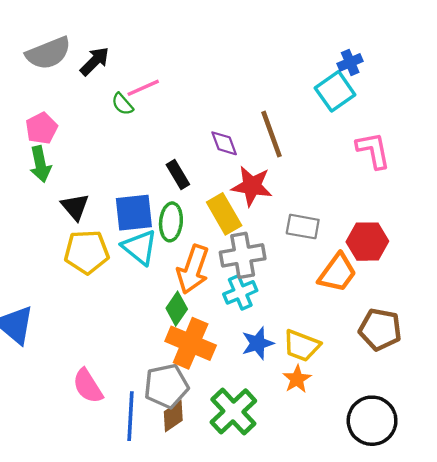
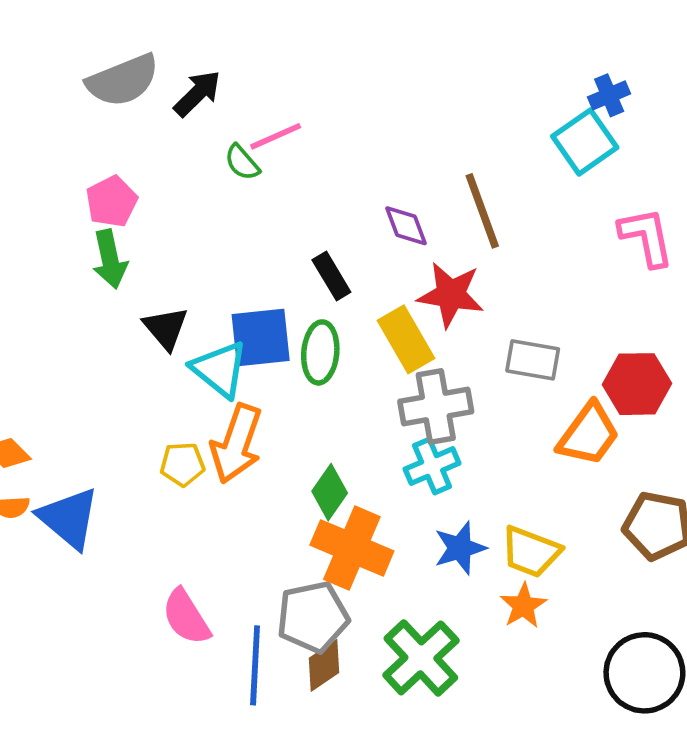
cyan triangle: (140, 247) -> (220, 369), moved
yellow pentagon: (87, 252) -> (182, 464), moved, size x0.6
orange arrow: (193, 269) -> (236, 444), moved

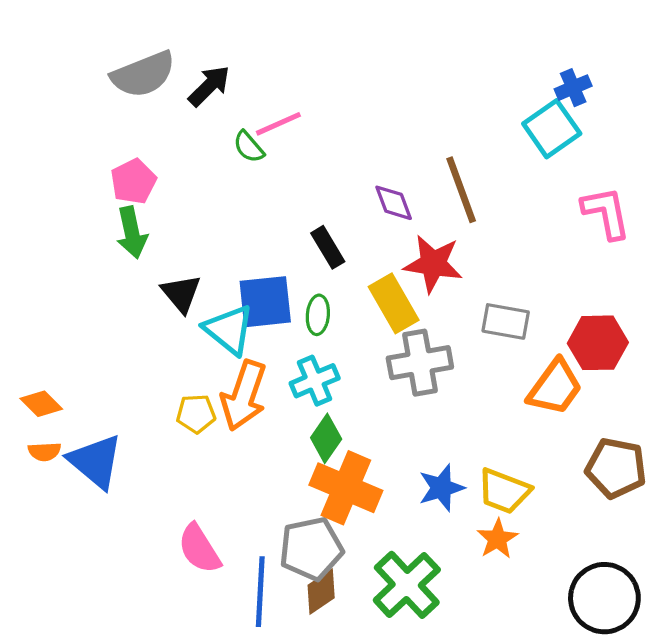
green ellipse: (320, 352) -> (318, 315), size x0.7
cyan cross: (432, 466) -> (315, 381), moved

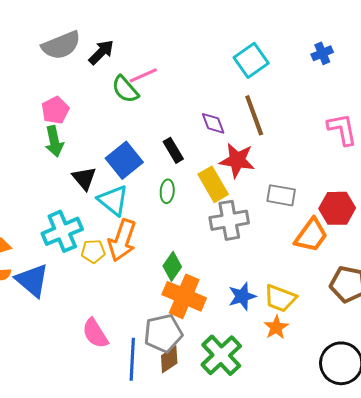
cyan square: (552, 129) -> (251, 60), moved
green semicircle: (249, 147) -> (125, 89), size x1.4
blue square: (265, 302) -> (124, 160), moved, turned -33
cyan cross: (315, 381) -> (62, 231), moved, size x1.4

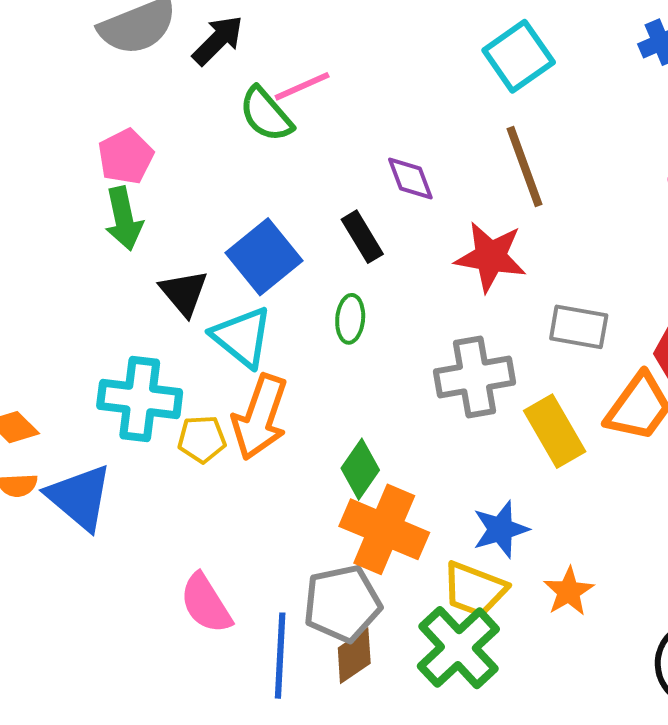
purple diamond: (213, 123) -> (410, 179), moved
yellow rectangle: (213, 184) -> (555, 431), moved
cyan cross: (62, 231) -> (140, 399), turned 30
yellow trapezoid: (280, 298) -> (474, 589), moved

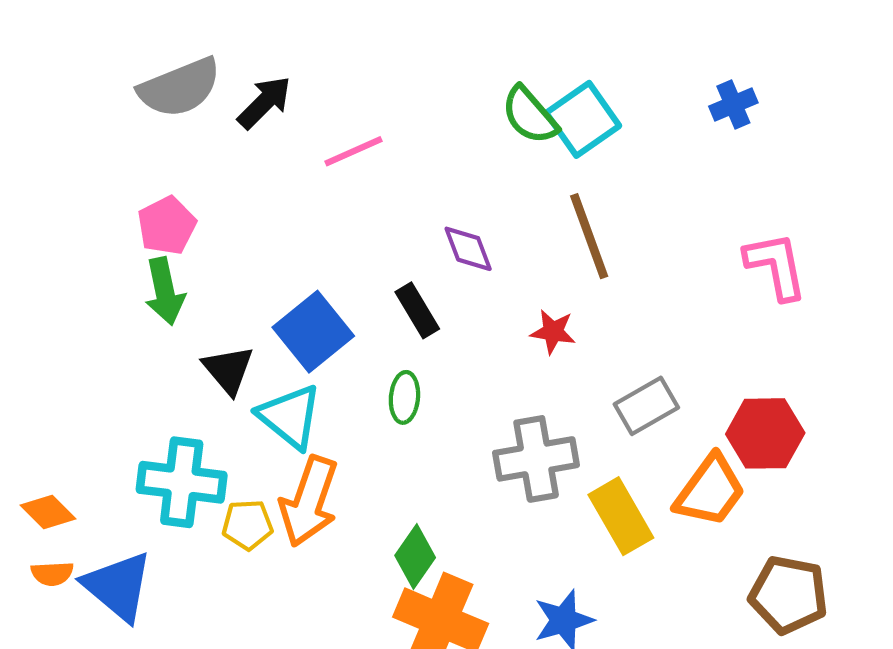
green semicircle: (266, 114) -> (530, 115), moved
red star: (490, 257) -> (553, 332), size x0.6
gray rectangle: (579, 327) -> (646, 406), turned -40

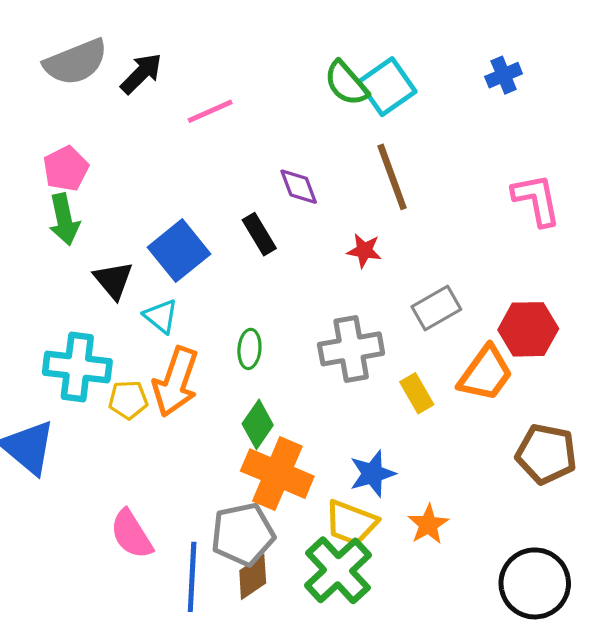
green ellipse: (404, 397) -> (249, 349), moved
cyan triangle: (290, 416) -> (161, 316), size x0.7
yellow rectangle: (621, 516) -> (417, 393), size x0.7

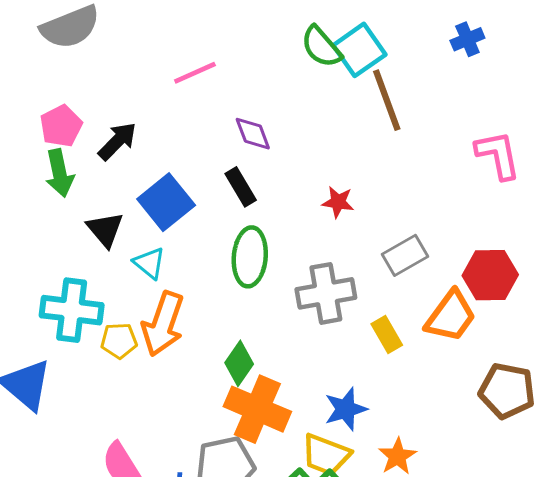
black arrow: (141, 74) -> (117, 141), moved
brown line: (392, 177) -> (387, 100), moved
purple diamond: (299, 187) -> (253, 134), moved
green ellipse: (249, 349) -> (250, 257), moved, size x1.6

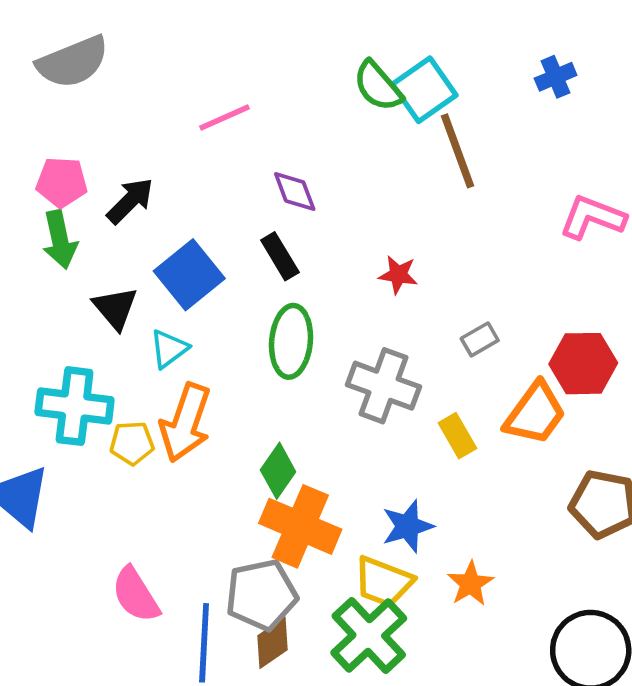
pink pentagon: (61, 126) -> (62, 182), turned 30
pink L-shape: (498, 155) -> (593, 217), turned -58
gray rectangle: (405, 255) -> (480, 339), size x0.7
cyan triangle: (149, 263) -> (169, 349), turned 44
gray cross: (326, 293) -> (383, 386), turned 30

